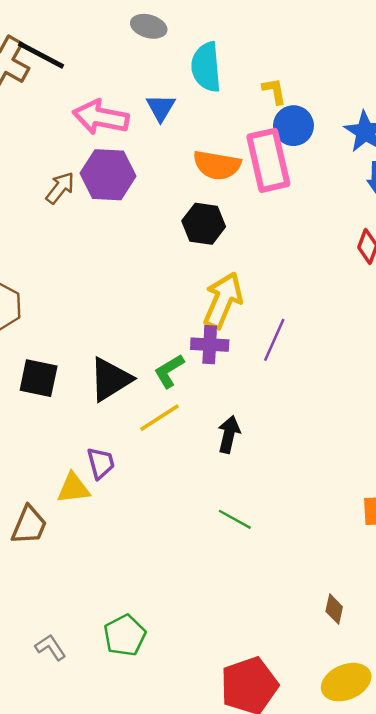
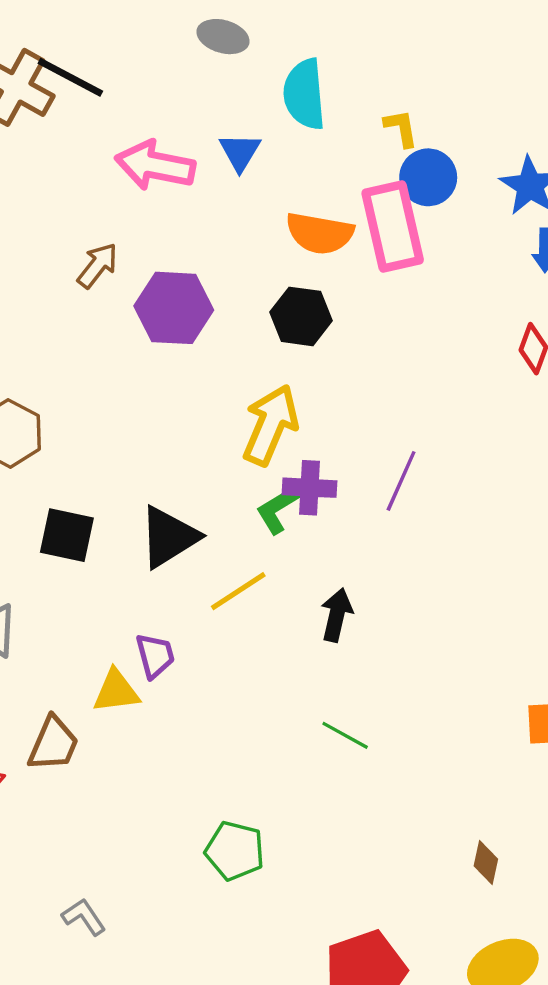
purple hexagon: (108, 175) -> (174, 308), moved
yellow arrow: (223, 300) -> (270, 425), moved
green L-shape: (169, 371) -> (277, 510), moved
green pentagon: (125, 635) -> (235, 851), moved, turned -30

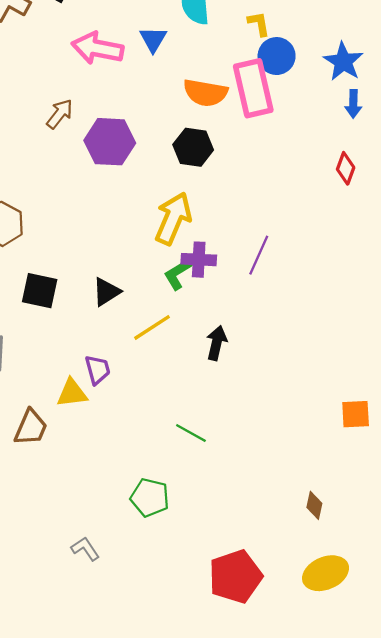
black triangle: (169, 537) -> (106, 292), size x0.7
green line: (345, 735) -> (191, 433), moved
gray L-shape: (84, 917) -> (85, 549), moved

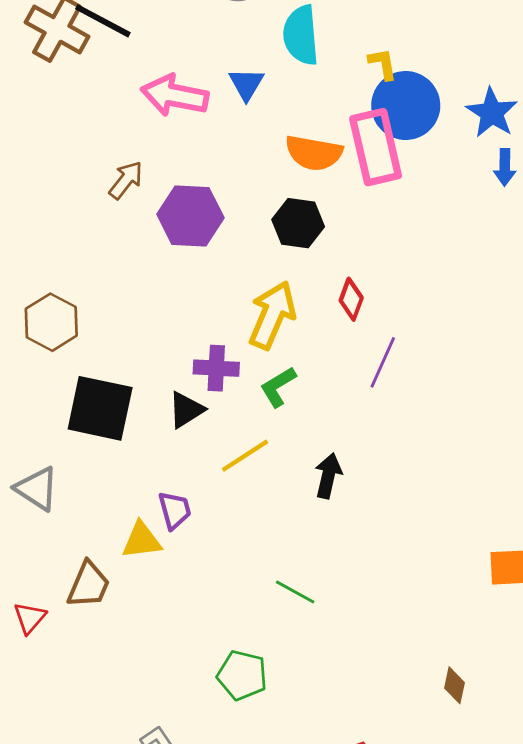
blue circle: (277, 56) -> (406, 106), size x1.4
red diamond: (346, 168) -> (351, 299), moved
purple cross: (199, 260) -> (216, 368), moved
black square: (40, 291) -> (100, 408), size x1.4

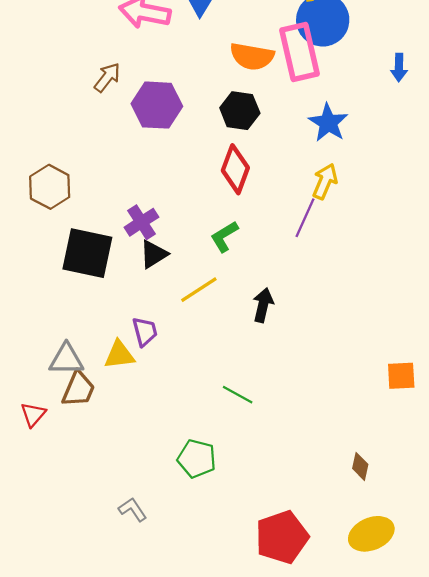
blue star: (492, 113) -> (328, 123), moved
red diamond: (351, 299) -> (235, 169), moved, size x1.5
yellow arrow: (272, 315) -> (325, 181), moved, size x0.7
purple cross: (216, 368) -> (141, 222), moved, turned -36
gray triangle: (37, 489) -> (66, 359), moved, turned -33

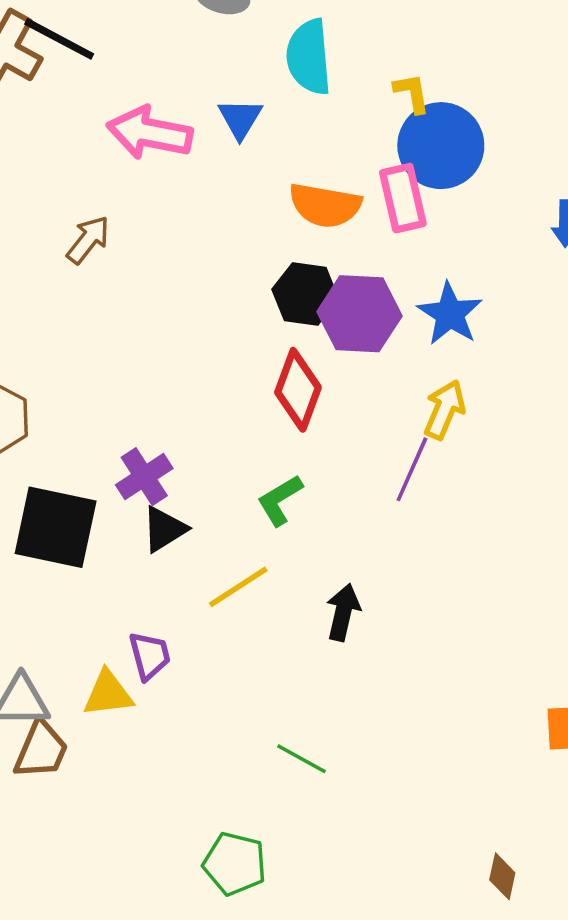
pink rectangle: (299, 52) -> (403, 198), size x0.7
purple hexagon: (157, 105) -> (359, 314), moved

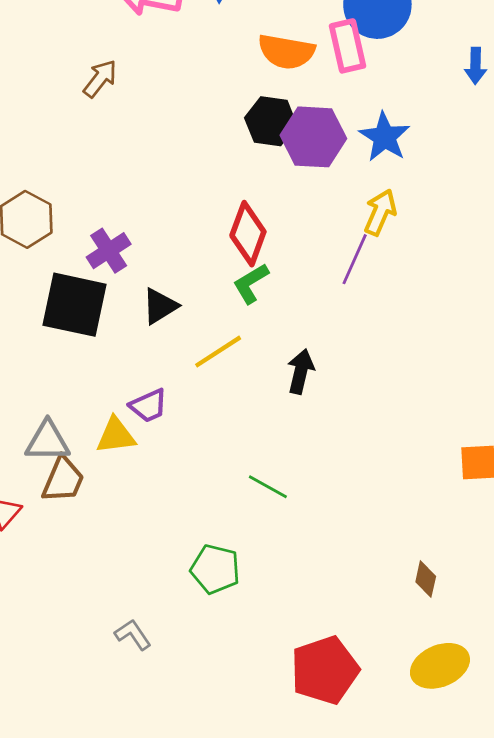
red diamond: (298, 390) -> (248, 234), moved
purple cross: (144, 477) -> (109, 251), moved
purple trapezoid: (150, 656) -> (148, 406), turned 81

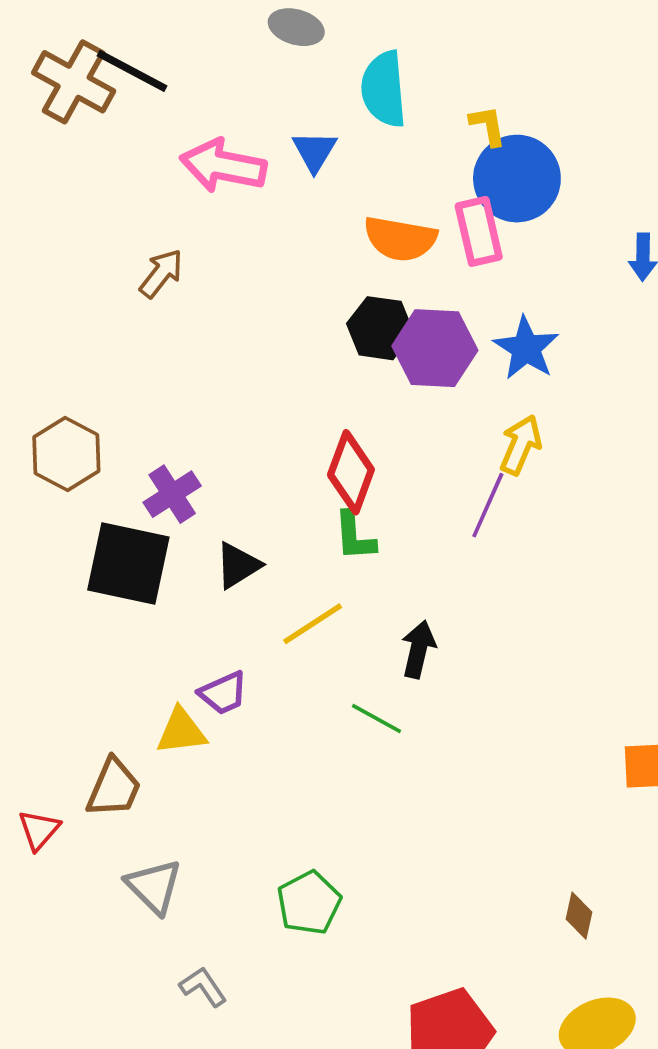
green L-shape: (251, 283) -> (355, 536), turned -63
gray triangle: (48, 441) -> (154, 886), moved, turned 45
green line: (268, 487) -> (376, 719), moved
green pentagon: (215, 569) -> (309, 903), turned 30

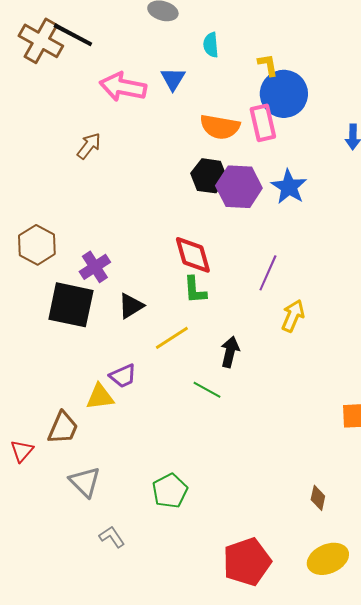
cyan semicircle: (384, 89) -> (211, 45), size x0.6
yellow arrow: (521, 445) -> (293, 316), moved
red diamond: (351, 472) -> (193, 255), turned -36

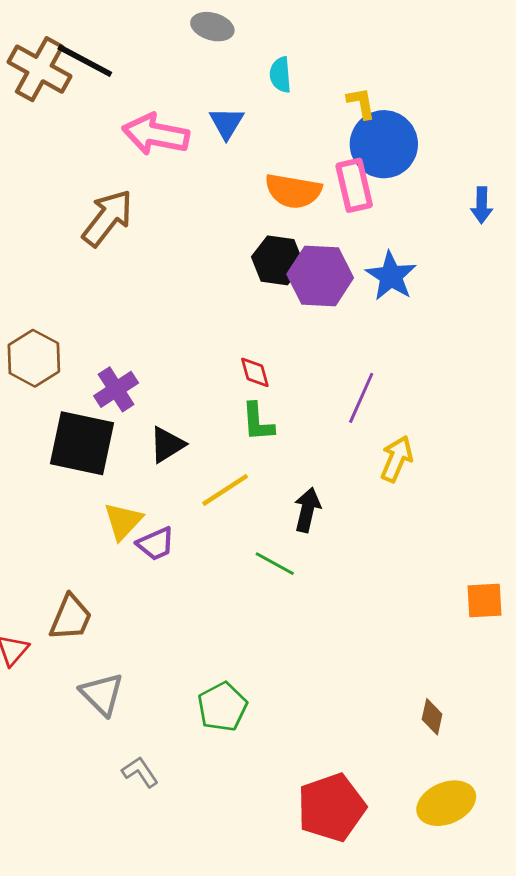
brown arrow: (89, 146) -> (108, 218), size x1.5
red diamond: (193, 255) -> (255, 372), size x0.6
yellow triangle: (100, 397) -> (123, 521), moved, turned -40

